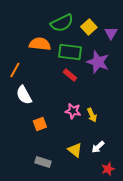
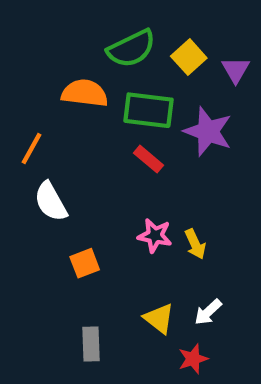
gray rectangle: (43, 162) -> (91, 344), turned 70
red star: (108, 169) -> (193, 359), moved

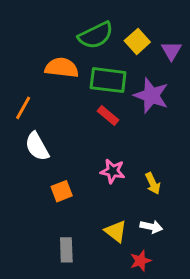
yellow arrow: (195, 244) -> (153, 184), moved
white arrow: (208, 312) -> (151, 227), turned -125

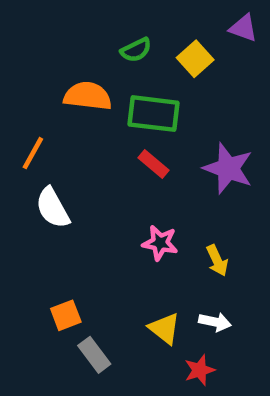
green semicircle: (96, 35) -> (136, 50), size x0.6
purple triangle: (171, 51) -> (243, 28), moved, turned -40
purple star: (151, 95) -> (228, 168), moved
orange square: (62, 191) -> (66, 315), moved
gray rectangle: (66, 250) -> (94, 355), turned -35

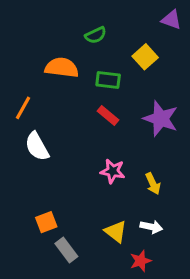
yellow square: (195, 59) -> (145, 57), moved
green rectangle: (154, 114) -> (108, 80), size x0.7

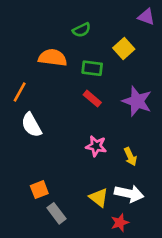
white arrow: (151, 227) -> (129, 194), size x1.5

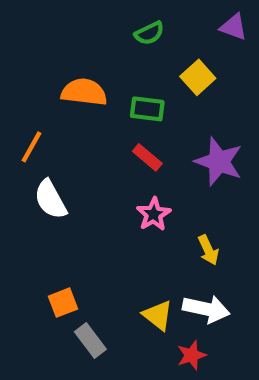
green semicircle: (82, 30) -> (149, 33), moved
pink star: (96, 146) -> (154, 214), moved, turned 30

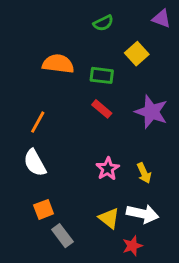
orange line: (31, 147) -> (38, 122), moved
white semicircle: (50, 199) -> (35, 163), moved
pink star: (154, 214) -> (108, 169), moved

